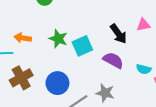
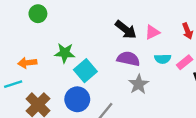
pink triangle: (143, 25) -> (152, 32), moved
cyan square: (82, 46) -> (85, 71), moved
gray star: (105, 93) -> (139, 84), moved, turned -30

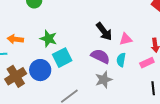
cyan semicircle: (163, 59) -> (121, 60), moved, turned 88
pink rectangle: (185, 62) -> (147, 63), moved
blue circle: (77, 99) -> (40, 70), moved

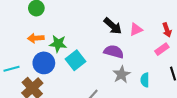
orange arrow: (15, 39) -> (36, 38), moved
cyan semicircle: (121, 60) -> (145, 80), moved
blue circle: (40, 70) -> (44, 63), moved

